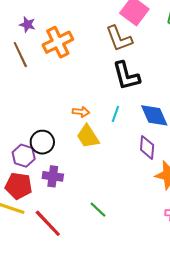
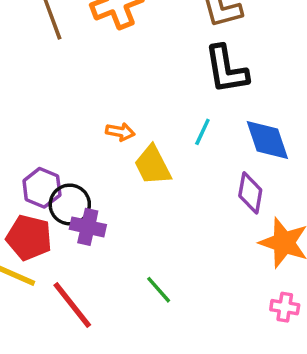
orange arrow: (81, 112) -> (120, 132), moved
black circle: (42, 142) -> (70, 205), moved

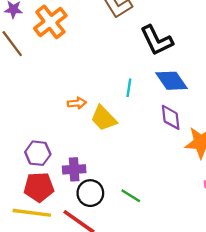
black L-shape: (226, 69) -> (157, 40), moved
black circle: (70, 205) -> (90, 193), moved

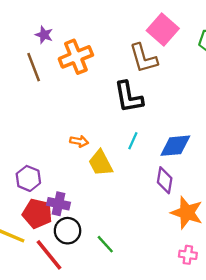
black L-shape: (157, 40) -> (129, 97), moved
blue diamond: (171, 81) -> (175, 146), turned -76
red pentagon: (39, 187) -> (37, 214), moved

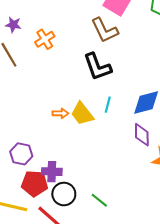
orange cross: (76, 57) -> (45, 39), size x0.7
yellow trapezoid: (101, 163) -> (82, 114), moved

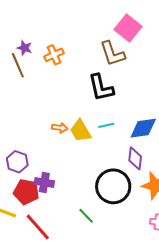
purple star: (13, 25) -> (25, 48), moved
cyan line: (108, 105) -> (106, 125), turned 56
black circle: (64, 194) -> (113, 186), moved, size x1.5

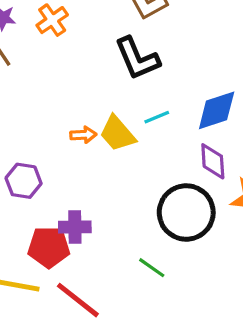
purple hexagon: (17, 162) -> (24, 181), moved

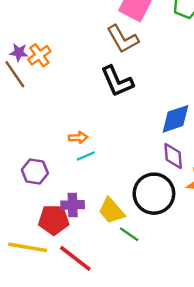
orange cross: (52, 20) -> (39, 55), moved
cyan line: (157, 117) -> (86, 156), moved
yellow trapezoid: (117, 134) -> (111, 211), moved

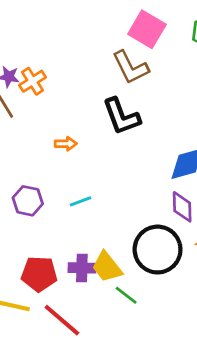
orange arrow: (78, 138) -> (66, 144), moved
purple hexagon: (35, 171) -> (28, 201), moved
purple cross: (73, 205) -> (82, 268), moved

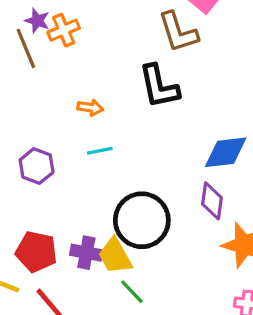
cyan line: (81, 201) -> (100, 151), moved
black circle: (158, 250) -> (142, 220), moved

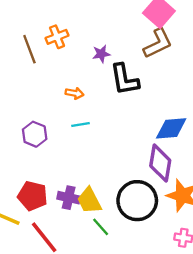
purple star: (37, 21) -> (101, 54), moved, turned -30
brown L-shape: (178, 32) -> (158, 43), moved, turned -100
purple diamond: (212, 201) -> (160, 163), size x1.4
black circle: (142, 220) -> (137, 201), moved

